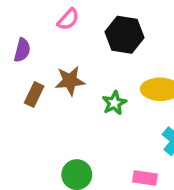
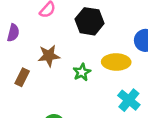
brown rectangle: (34, 94) -> (22, 77), moved

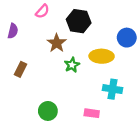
brown star: (49, 56) -> (57, 43), moved, turned -30
cyan cross: (129, 100) -> (113, 89), turned -30

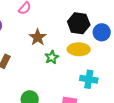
black hexagon: (79, 21) -> (79, 23), moved

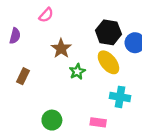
yellow ellipse: (79, 49) -> (108, 62), turned 50

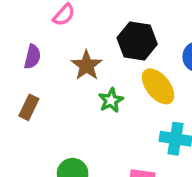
black hexagon: (108, 32) -> (137, 41), moved
purple semicircle: (15, 36) -> (32, 57), moved

